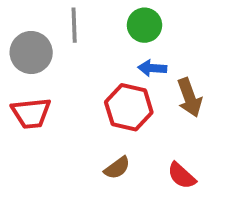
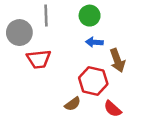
red hexagon: (129, 107) -> (93, 81), moved
red trapezoid: (31, 113) -> (39, 59), moved

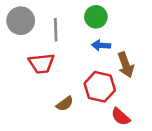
gray line: (46, 16) -> (56, 30), moved
gray circle: (19, 33) -> (21, 21), moved
brown semicircle: (73, 104) -> (65, 104), moved

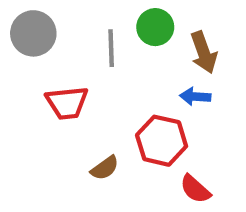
gray line: (56, 30) -> (111, 48), moved
blue arrow: (101, 45) -> (195, 96), moved
brown arrow: (126, 65) -> (204, 52), moved

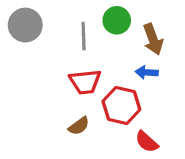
red trapezoid: (67, 103) -> (85, 82), moved

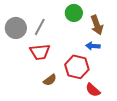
gray circle: (25, 25) -> (16, 28), moved
gray line: (84, 36) -> (40, 27), moved, turned 30
red trapezoid: (85, 82) -> (40, 52), moved

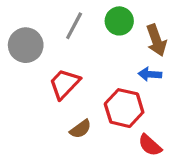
gray line: (40, 27) -> (74, 26), moved
red trapezoid: (40, 52) -> (64, 84), turned 140

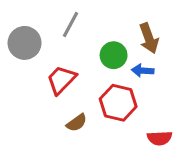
green circle: (119, 21) -> (114, 55), moved
red semicircle: (150, 145) -> (160, 138), moved, turned -45

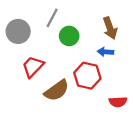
green circle: (114, 55) -> (69, 36), moved
red trapezoid: (61, 80) -> (33, 67), moved
brown semicircle: (77, 123) -> (57, 90), size x1.6

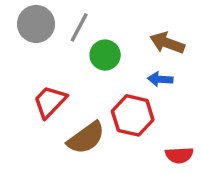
brown arrow: (110, 28) -> (167, 43), turned 130
gray circle: (18, 31) -> (36, 24), moved

